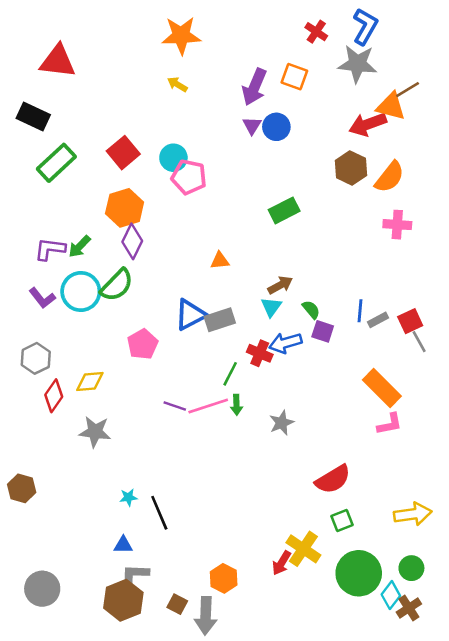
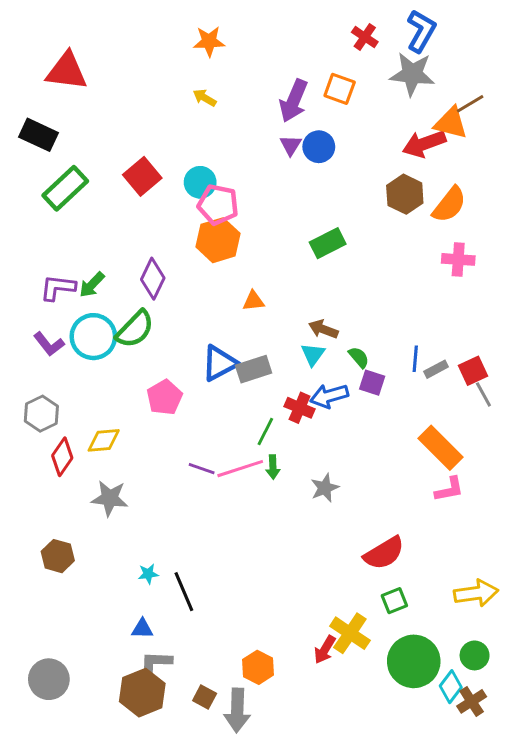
orange star: (181, 35) -> (209, 41), size x0.7
orange hexagon: (125, 208) -> (218, 240), moved
brown arrow: (280, 285) -> (323, 329), turned -130
brown hexagon: (22, 488) -> (58, 556), moved

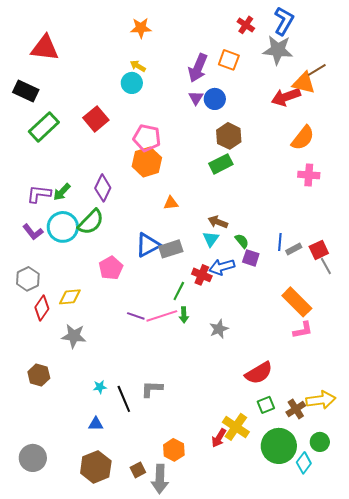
cyan circle: (200, 182) -> (132, 83), moved
brown hexagon: (405, 194) -> (229, 136), moved
gray L-shape: (156, 663) -> (152, 389), moved
brown square: (205, 697) -> (138, 470), turned 35
brown cross: (472, 701) -> (296, 409), moved

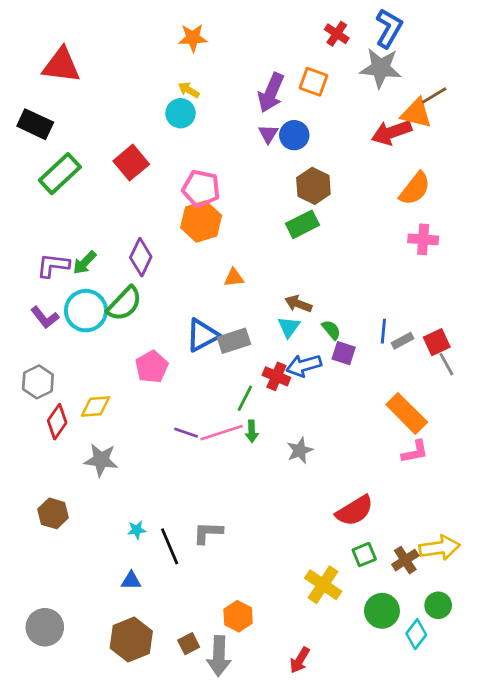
red arrow: (219, 438) -> (300, 660), moved
green circle: (279, 446) -> (382, 611), size x0.7

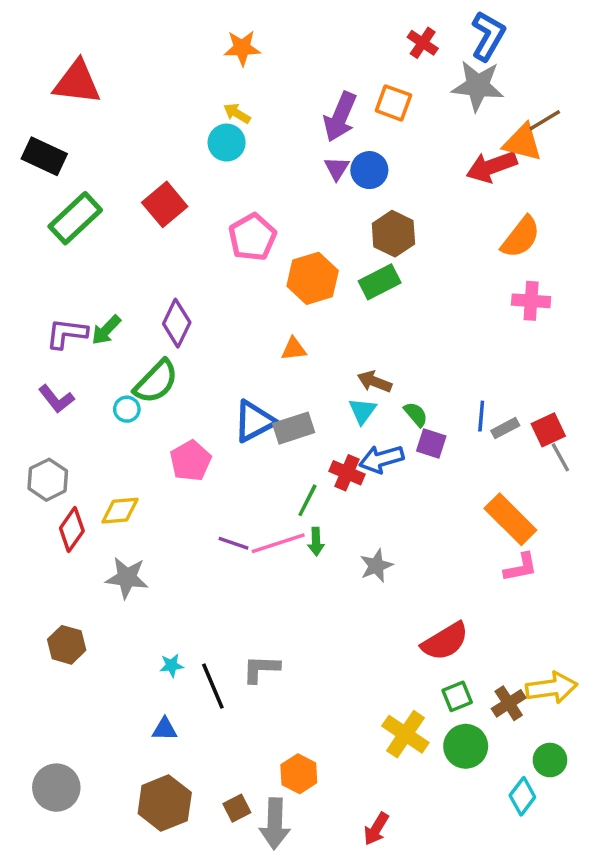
pink pentagon: (201, 189) -> (252, 237), turned 30
orange hexagon: (201, 222) -> (313, 278), moved
cyan circle: (86, 311) -> (127, 409), moved, size x0.5
green circle: (382, 611) -> (466, 746), moved

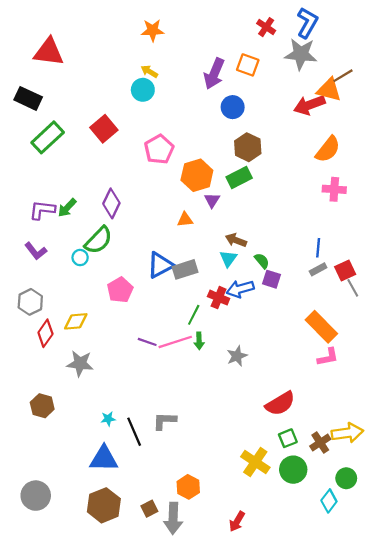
purple triangle: (337, 168) -> (212, 200), moved
blue line: (481, 416) -> (318, 248), moved
blue triangle: (165, 729) -> (104, 459), size x1.8

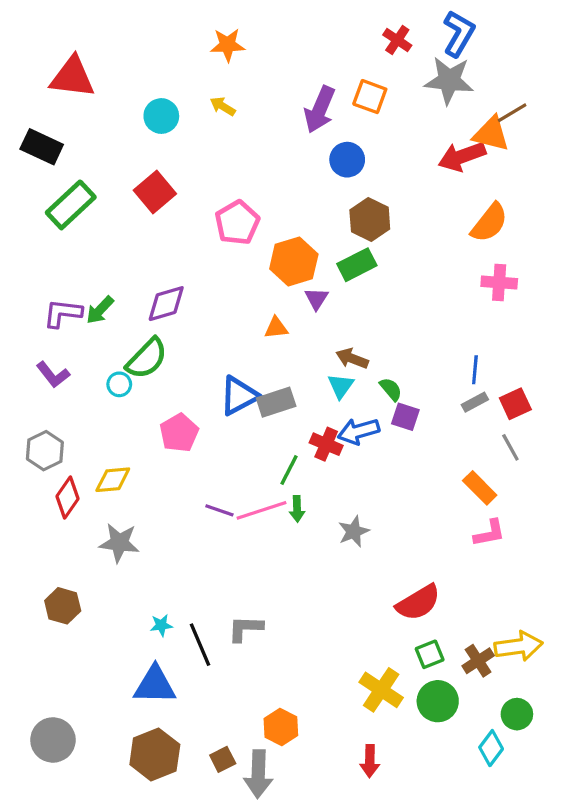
cyan circle: (143, 90) -> (161, 116), moved
purple diamond: (111, 203) -> (166, 304), turned 48
gray line: (353, 288) -> (510, 447), moved
orange rectangle: (321, 327) -> (480, 488), size x0.7
red arrow: (237, 522) -> (370, 761), moved, turned -30

